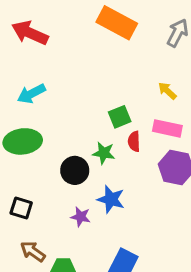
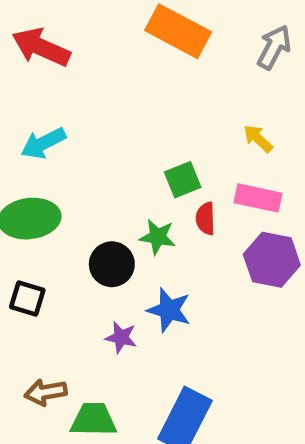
black square: (21, 208) -> (27, 299), moved
brown arrow: (33, 251) -> (46, 392), turned -45

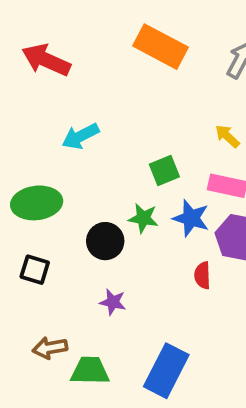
cyan arrow: (43, 143) -> (80, 136), moved
red semicircle: (206, 219) -> (202, 275), moved
blue star: (169, 310) -> (191, 218), moved

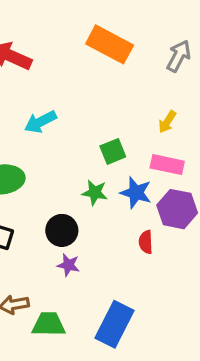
yellow arrow: (227, 136) -> (167, 122), turned -100
black circle: (105, 241) -> (62, 230), moved

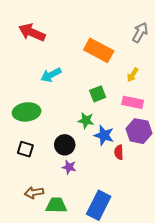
orange rectangle: (110, 44) -> (99, 50), moved
blue star: (136, 193) -> (104, 135), moved

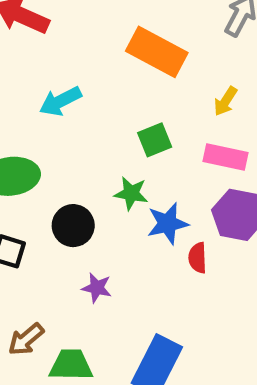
blue star: (104, 135) -> (168, 223), turned -30
black circle: (65, 145) -> (73, 226), moved
brown arrow: (34, 193) -> (26, 339), turned -30

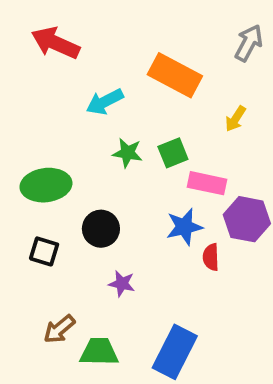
cyan arrow: (60, 101) -> (105, 102), moved
pink rectangle: (225, 157) -> (207, 183), moved
green star: (131, 193) -> (127, 153), moved

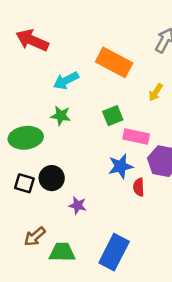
green star: (127, 153) -> (61, 116), moved
black circle: (101, 229) -> (52, 178), moved

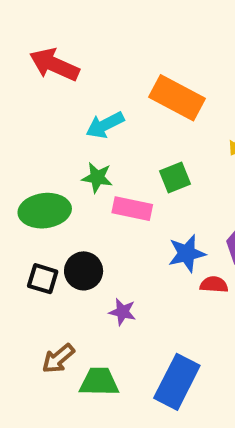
pink rectangle: (136, 136) -> (132, 209), moved
red semicircle: (139, 187) -> (214, 285), turned 96

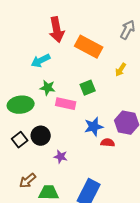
red arrow: (54, 65) -> (57, 30), moved, turned -125
cyan arrow: (105, 125) -> (41, 61), moved
black square: (43, 279) -> (20, 140), turned 35

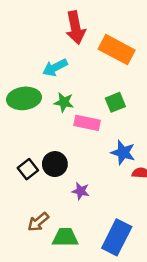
green ellipse: (21, 105) -> (24, 98), moved
blue star: (94, 127) -> (123, 152), turned 30

